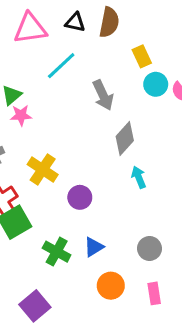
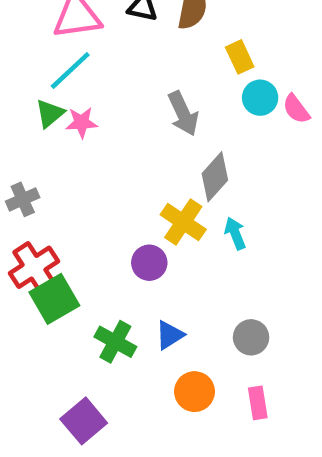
cyan line: (61, 66) -> (70, 71), moved
pink star: (21, 115) -> (81, 123), moved
yellow cross: (43, 169) -> (183, 222), moved

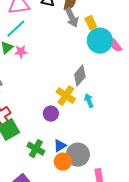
cyan circle: (260, 98) -> (100, 41), size x1.6
gray arrow: (183, 113) -> (72, 18), moved
gray circle: (251, 337) -> (78, 155), moved, size x1.5
orange circle: (195, 392) -> (63, 162), moved

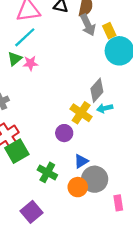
cyan arrow: (89, 101) -> (105, 108), moved, turned -80
blue triangle: (60, 146) -> (81, 161), moved

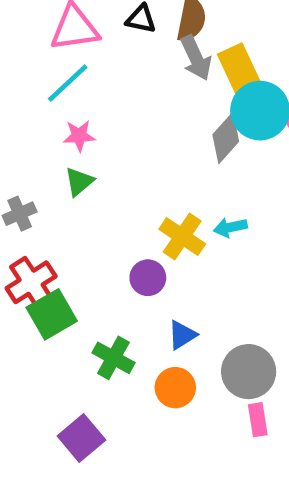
yellow rectangle: (109, 31) -> (239, 69), size x1.5
green triangle: (15, 59) -> (79, 182), moved
gray diamond: (97, 90) -> (226, 138), moved
gray circle: (95, 179) -> (249, 372), moved

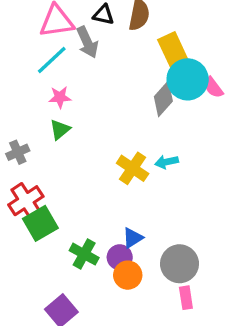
gray arrow: (196, 58) -> (87, 42), moved
purple circle: (148, 278) -> (120, 257), moved

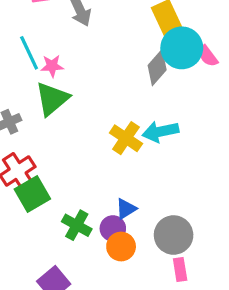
cyan line: (52, 60) -> (29, 53), moved, turned -72
green triangle: (60, 130) -> (52, 99), size x1.6
cyan arrow: (167, 162) -> (160, 132), size x1.5

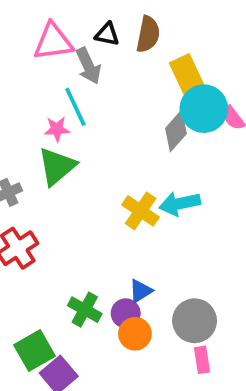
cyan line: (29, 53) -> (75, 107), moved
green square: (32, 194) -> (35, 351), moved

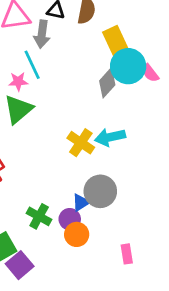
gray arrow: (88, 66) -> (42, 34), turned 32
gray circle: (195, 321) -> (100, 191), moved

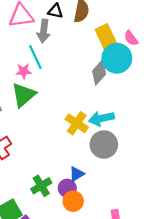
pink semicircle: (150, 73) -> (131, 38), moved
gray circle: (100, 191) -> (104, 144), moved
green cross: (39, 216) -> (41, 186), turned 30

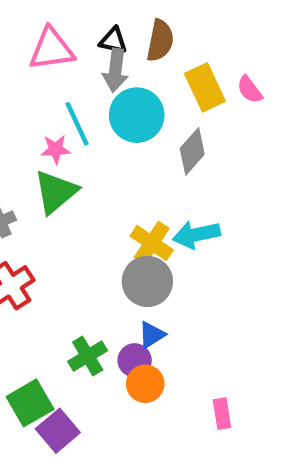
gray arrow: (44, 31) -> (115, 70), moved
cyan circle: (117, 58) -> (137, 115), moved
gray circle: (104, 144) -> (147, 281), moved

